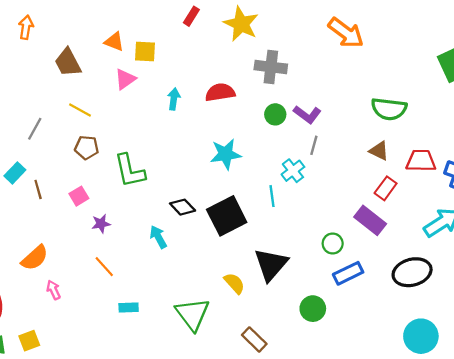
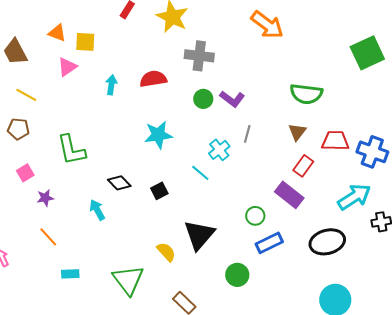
gray line: (314, 145) -> (247, 134), moved
brown pentagon: (87, 148) -> (18, 129), moved
brown triangle: (379, 151) -> (297, 132), turned 42
cyan line: (272, 196) -> (200, 173), turned -42
black square: (227, 216) -> (159, 191), size x0.5

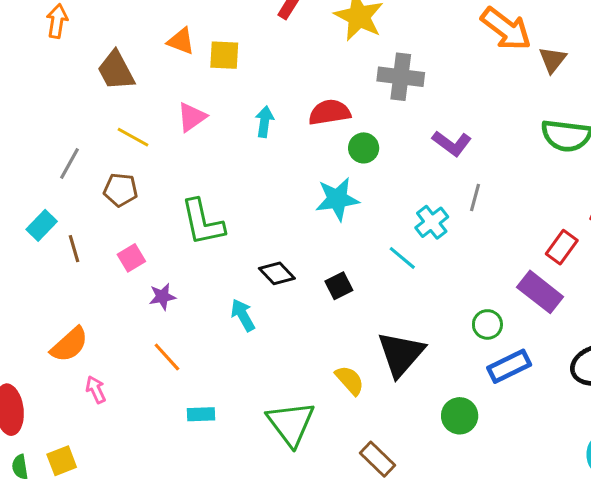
pink triangle: (67, 67) -> (192, 117), moved
green circle: (203, 99) -> (364, 148), moved
brown triangle: (297, 132) -> (552, 60), moved

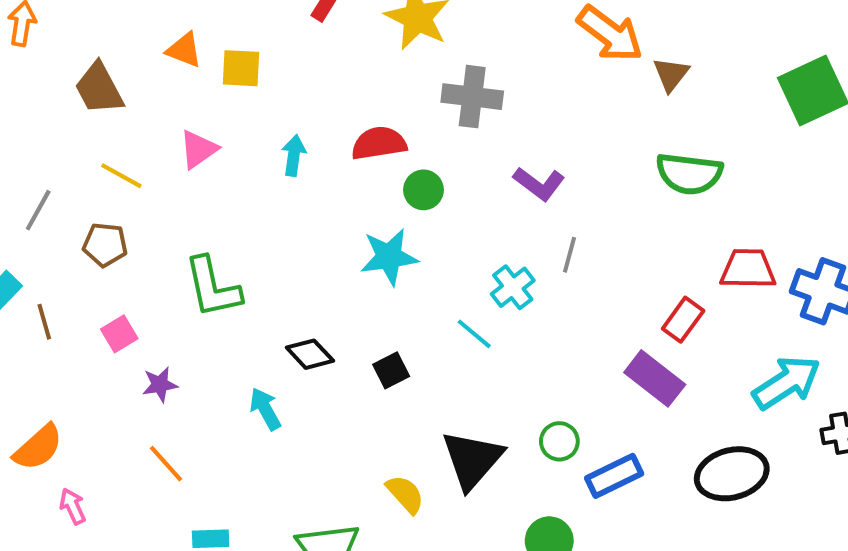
green circle: (487, 324) -> (559, 441), moved

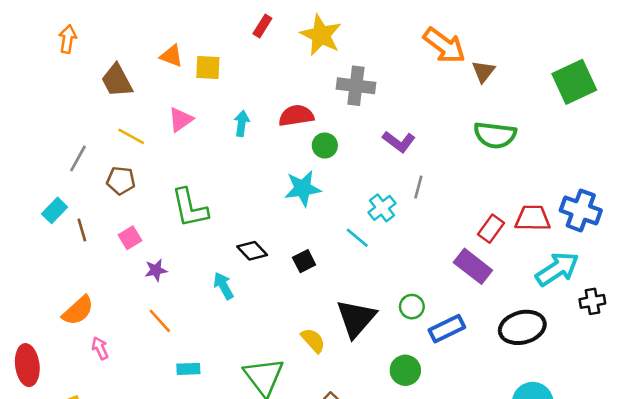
red trapezoid: (748, 269) -> (533, 218), moved

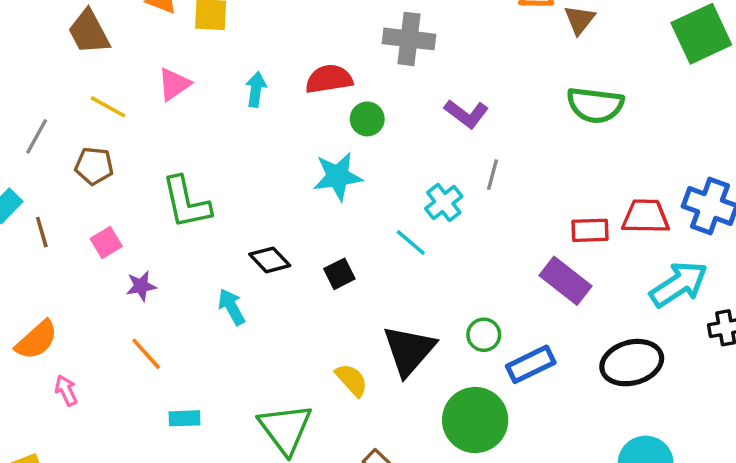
red rectangle: (491, 229) -> (590, 230), turned 52
green circle: (405, 370) -> (475, 420), size x1.6

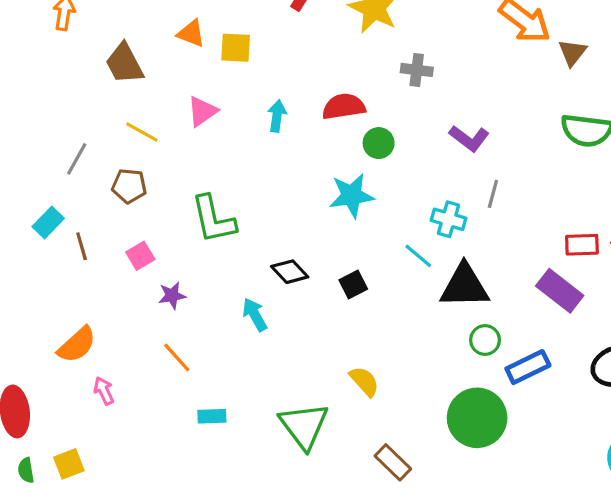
gray cross: (409, 39) -> (417, 70), size x0.7
cyan cross: (444, 202) -> (448, 219), turned -36
black triangle: (409, 350) -> (464, 286), moved, turned 48

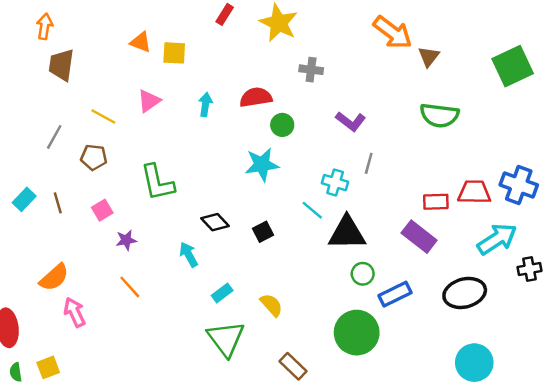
brown trapezoid: (124, 64) -> (61, 65), moved, turned 36
cyan rectangle: (48, 222) -> (24, 199), moved
pink arrow: (104, 391) -> (75, 312), size x1.4
cyan rectangle: (212, 416) -> (222, 293), moved, turned -35

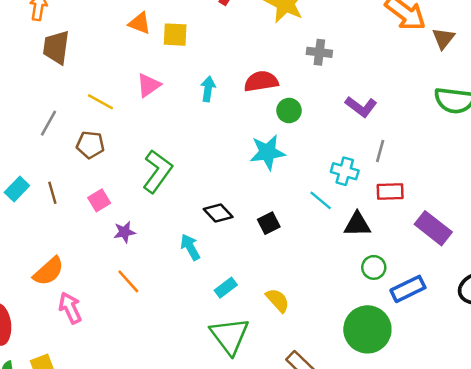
green L-shape: (157, 183) -> (157, 171), turned -132
red rectangle: (436, 202) -> (390, 191), moved
black triangle: (347, 233) -> (357, 224), size x0.7

